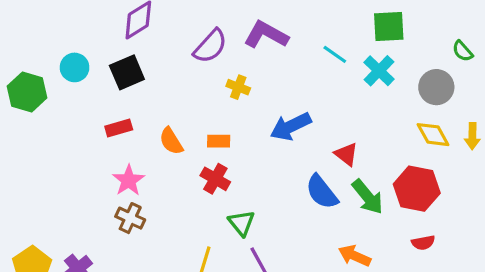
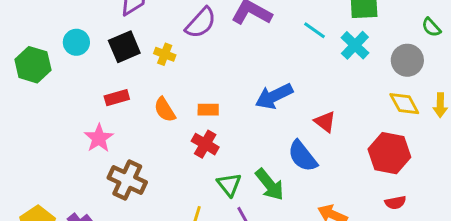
yellow cross: (238, 87) -> (165, 54), moved
pink star: (129, 180) -> (99, 138), moved
green arrow: (368, 197) -> (270, 185), moved
brown cross: (130, 218) -> (127, 180), size x1.4

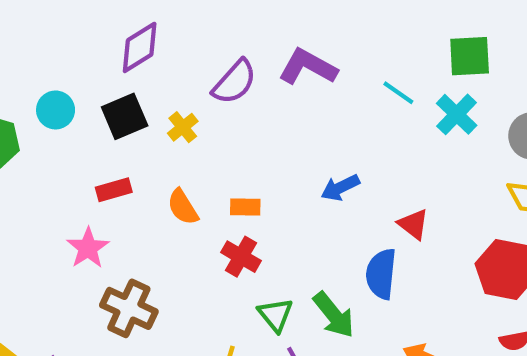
yellow cross: (165, 54) -> (183, 127), turned 30
blue arrow: (274, 96) -> (340, 188), size x0.7
blue semicircle: (303, 156) -> (381, 274), turned 44

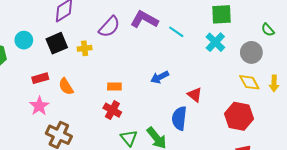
cyan line: (398, 93) -> (176, 32), moved
yellow cross: (183, 127) -> (85, 48), turned 32
red rectangle: (114, 190) -> (40, 78), moved
orange semicircle: (183, 207) -> (66, 86), moved

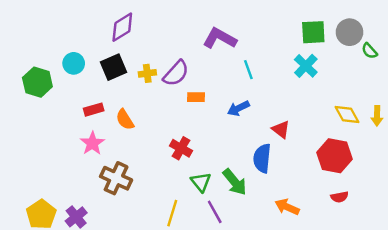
purple semicircle: (109, 27) -> (176, 73), moved
cyan line: (176, 32) -> (248, 70), moved, turned 35
gray circle: (251, 52) -> (350, 32), moved
orange rectangle: (114, 86) -> (196, 97), moved

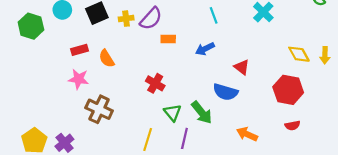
pink star: (92, 143) -> (79, 79), turned -30
blue semicircle: (262, 158) -> (225, 92), turned -80
purple line: (215, 212) -> (184, 138), turned 42

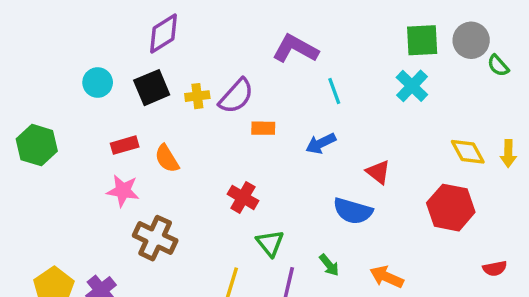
green hexagon: (31, 26) -> (37, 145), moved
green arrow: (202, 113) -> (329, 265), moved, size x0.6
red semicircle: (292, 126) -> (495, 268), moved

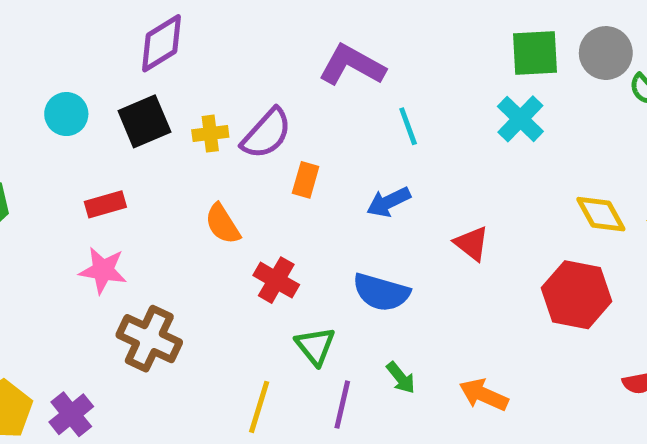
orange rectangle: (263, 128) -> (306, 180), turned -75
orange semicircle: (167, 159) -> (223, 224), moved
blue semicircle: (353, 211) -> (381, 292), moved

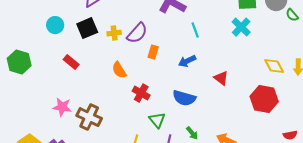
red rectangle: (105, 204) -> (71, 62), turned 56
pink star: (103, 270) -> (62, 107), moved

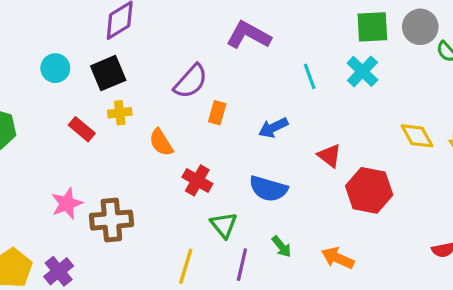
cyan line: (195, 30) -> (310, 76), moved
yellow cross: (114, 33) -> (120, 113), moved
red hexagon: (264, 99) -> (369, 190), moved
pink star: (62, 107) -> (67, 204), turned -30
brown cross: (89, 117) -> (111, 220), turned -30

